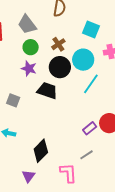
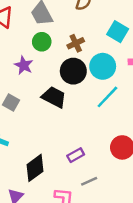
purple star: (29, 68) -> (24, 65), moved
purple rectangle: (90, 128) -> (76, 155), moved

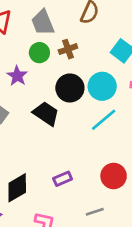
brown cross: (76, 43) -> (68, 49), moved
gray line: (89, 181) -> (95, 212), moved

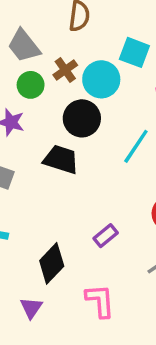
cyan circle: (102, 86) -> (101, 79), moved

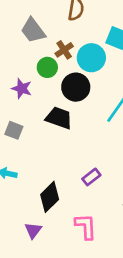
green circle: (31, 85) -> (47, 67), moved

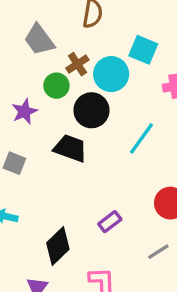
purple star: (22, 89) -> (24, 111), turned 30

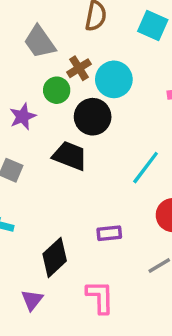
cyan square: (143, 50) -> (153, 25), moved
cyan line: (142, 138) -> (146, 168), moved
purple rectangle: (110, 222) -> (109, 233), turned 30

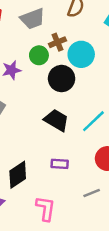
gray trapezoid: (40, 42) -> (32, 19), turned -85
black trapezoid: (70, 156) -> (56, 120), moved

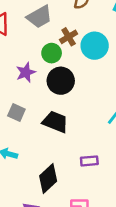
black circle: (62, 79) -> (61, 81), moved
black trapezoid: (56, 120) -> (55, 122), moved

